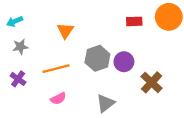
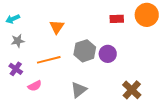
brown cross: (152, 82) -> (132, 90), moved
pink semicircle: (58, 99) -> (35, 86), moved
gray triangle: (105, 103) -> (79, 90), moved

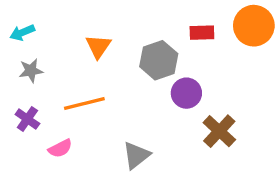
gray hexagon: (85, 51) -> (159, 60), moved
brown cross: (132, 90) -> (219, 131), moved

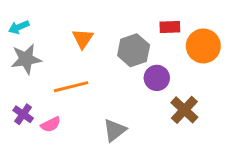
orange circle: (254, 26) -> (203, 46), moved
gray star: (31, 71) -> (26, 59), size x1.5
purple cross: (27, 119) -> (23, 114), moved

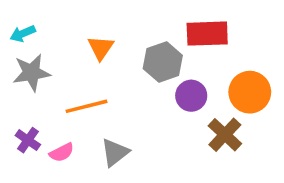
red rectangle: (170, 27) -> (207, 34), size x1.6
orange circle: (203, 46) -> (250, 92), moved
gray triangle: (115, 130) -> (115, 152), moved

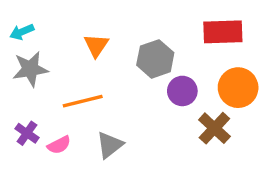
red rectangle: (207, 34) -> (223, 32), moved

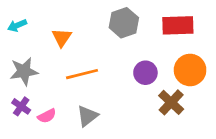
orange triangle: (96, 45) -> (62, 38), moved
gray hexagon: (155, 59) -> (124, 23), moved
gray star: (30, 69) -> (24, 71), moved
orange line: (83, 101) -> (82, 74), moved

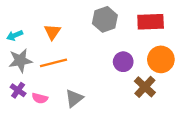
cyan arrow: (17, 25) -> (15, 35), moved
orange line: (82, 74) -> (53, 63), moved
pink semicircle: (47, 116) -> (40, 98), turned 42

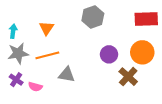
red rectangle: (151, 22) -> (146, 19), moved
cyan arrow: (15, 35) -> (13, 31), turned 120
gray triangle: (74, 98) -> (67, 75), moved, turned 48

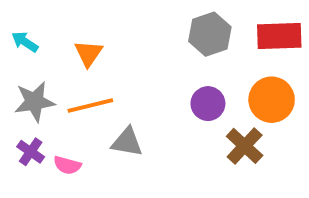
gray hexagon: (93, 17) -> (210, 34), moved
cyan arrow: (13, 31) -> (25, 42), moved, turned -64

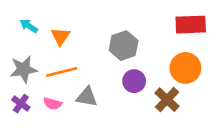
gray hexagon: (210, 34) -> (124, 46), moved
cyan arrow: (25, 42) -> (29, 26), moved
purple circle: (208, 104) -> (134, 81), moved
pink semicircle: (67, 165) -> (53, 104), moved

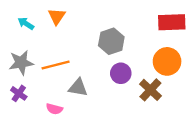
orange triangle: (60, 36) -> (57, 16), moved
pink semicircle: (53, 104) -> (54, 109), moved

